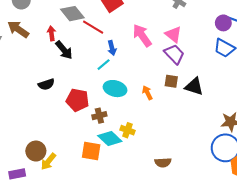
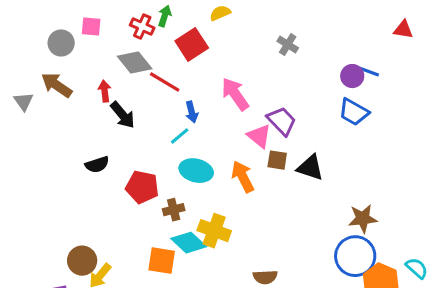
pink triangle: (173, 34) -> (259, 136), moved
orange arrow: (147, 93) -> (243, 177), size x1.5
yellow cross: (128, 130) -> (214, 231), size x1.5

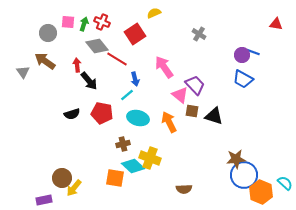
green arrow: (165, 16) -> (84, 24), moved
red pentagon: (142, 187) -> (102, 113), moved
brown star: (363, 219) -> (236, 159), moved

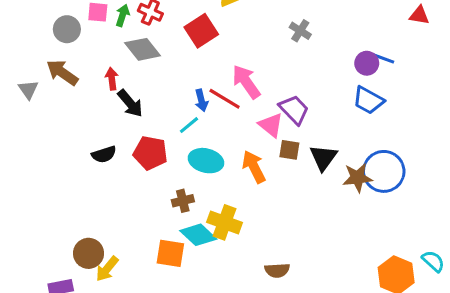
red line: (117, 59) -> (225, 99), moved
black triangle: (214, 116) -> (323, 158), turned 48
brown star: (236, 159) -> (357, 178), moved
blue circle: (244, 175) -> (384, 171), moved

